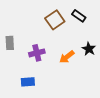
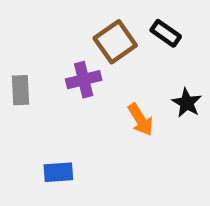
purple cross: (37, 53) -> (84, 80), moved
orange arrow: (67, 57) -> (140, 120), turned -84

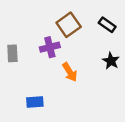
black rectangle: (166, 33) -> (107, 25), moved
orange arrow: (140, 120) -> (70, 72), moved

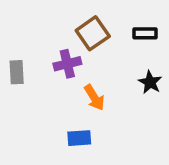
black rectangle: (107, 25) -> (145, 33), turned -35
blue rectangle: (35, 102) -> (79, 138), moved

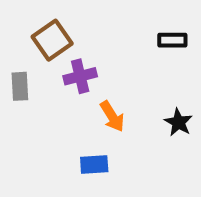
brown square: (93, 33) -> (52, 40), moved
black star: (150, 82) -> (178, 122), moved

